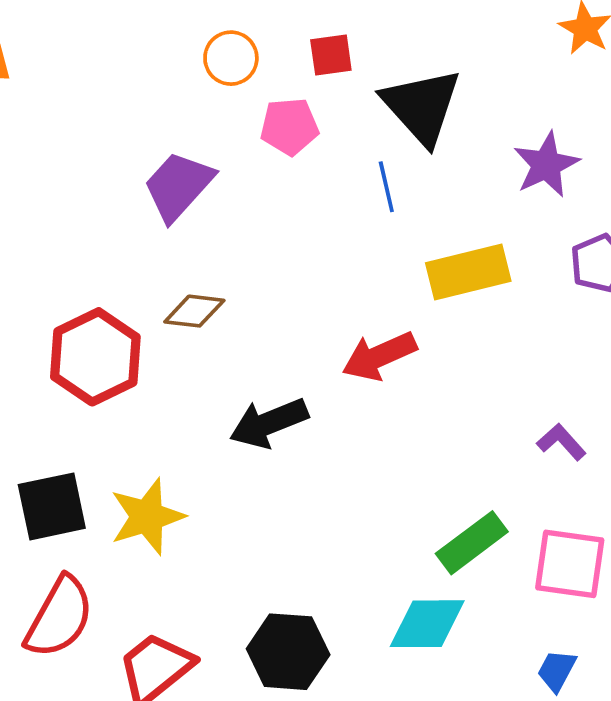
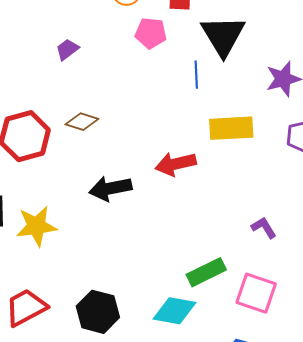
purple trapezoid: (178, 186) -> (67, 49), moved, size x0.6

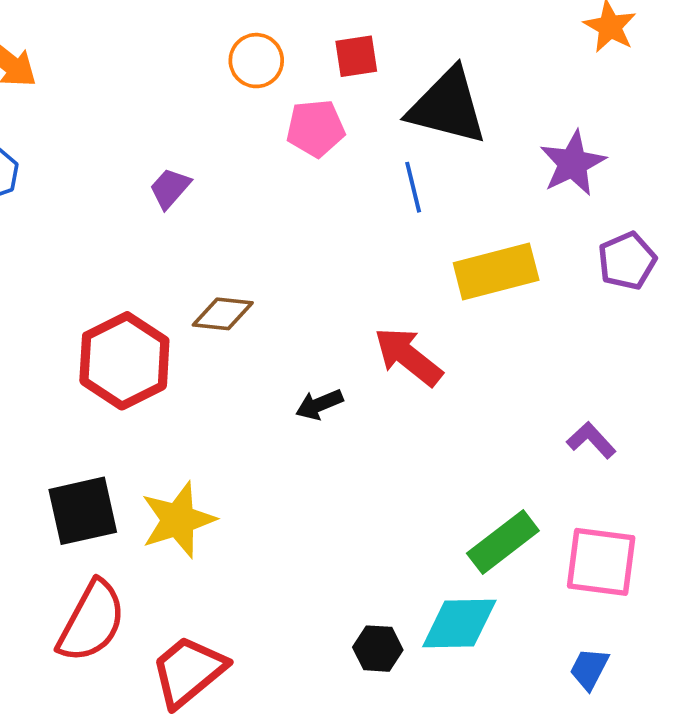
black triangle: (223, 36) -> (447, 106), turned -33
red arrow: (176, 164) -> (408, 357), turned 63
black arrow: (110, 188) -> (319, 405), moved, size x0.6
black hexagon: (98, 312) -> (378, 649), moved, size x0.6

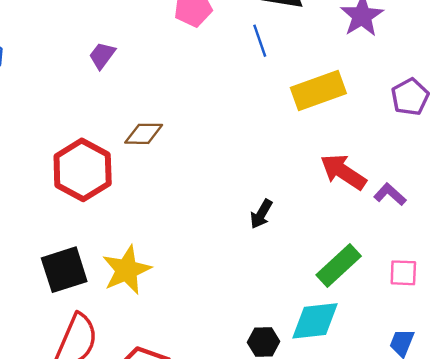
purple pentagon: (627, 261) -> (410, 97), moved
red arrow: (408, 357) -> (343, 172), moved
black arrow: (319, 405) -> (261, 214), moved, turned -32
pink square: (601, 562) -> (403, 273), size x0.6

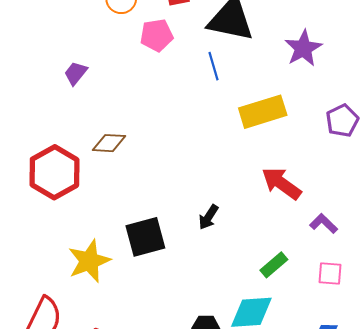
purple L-shape: (390, 194) -> (324, 224), moved
green rectangle: (339, 266) -> (274, 265), size x0.7
black square: (64, 270) -> (145, 237), moved

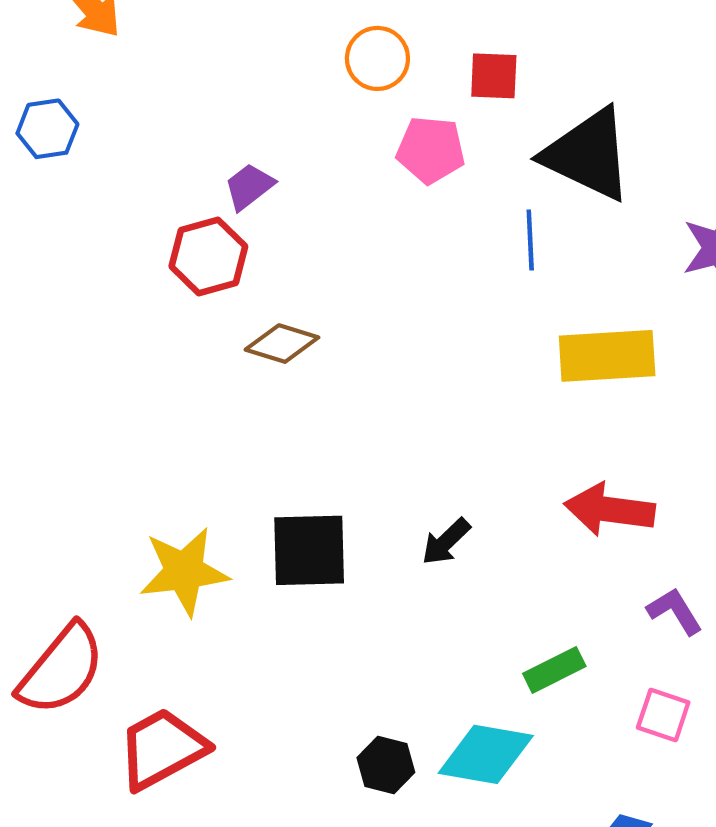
red hexagon: (54, 172) -> (208, 256), moved, size x0.7
red arrow: (281, 183) -> (610, 510), turned -42

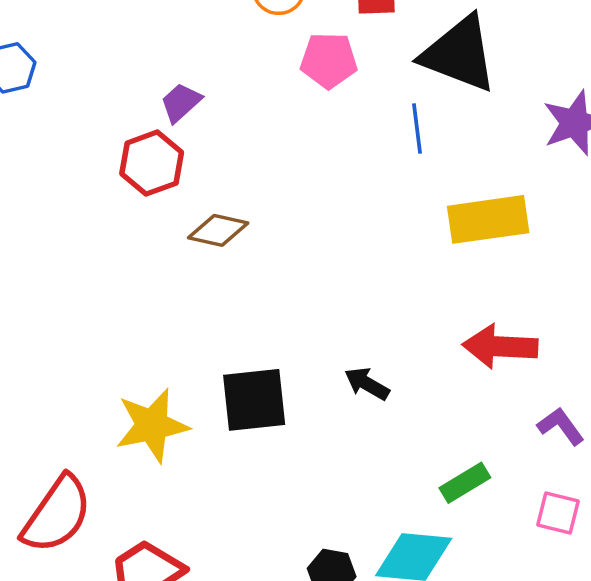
black arrow: (446, 542) -> (367, 384), turned 78

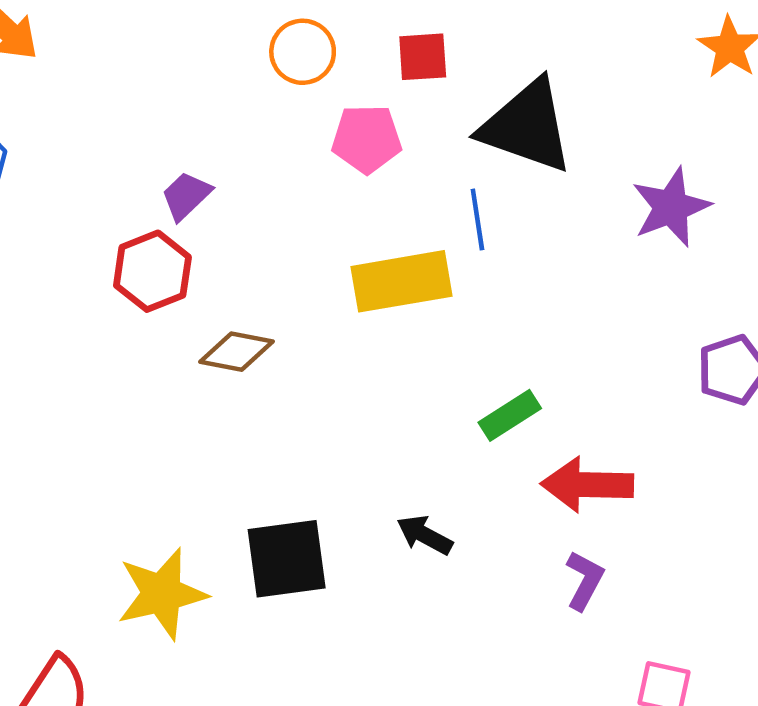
yellow rectangle: (488, 219) -> (401, 281), moved
purple L-shape: (561, 426) -> (585, 580), moved, turned 66
green rectangle: (465, 483) -> (510, 415), moved

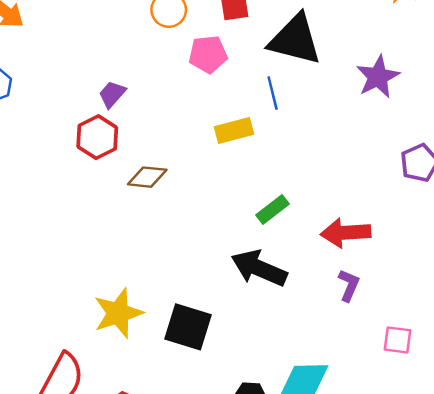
yellow rectangle: (401, 281) -> (234, 131), size x0.7
green rectangle: (510, 415) -> (273, 209), moved
black arrow: (425, 535) -> (259, 268), size x1.8
black square: (287, 559) -> (188, 327), moved, turned 30

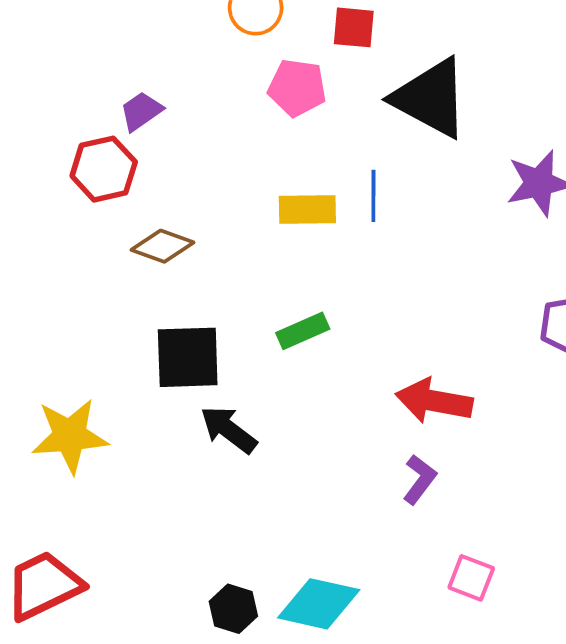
blue line: (273, 93) -> (373, 196), moved
green rectangle: (273, 209) -> (303, 331), moved
black arrow: (259, 268) -> (229, 430), moved, size x0.7
black square: (188, 327) -> (188, 357), moved, turned -33

